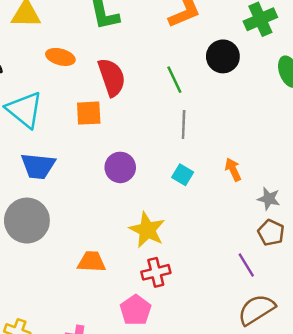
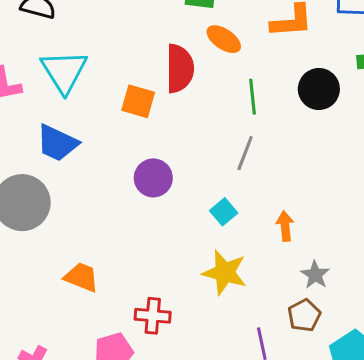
orange ellipse: (60, 57) -> (224, 39), moved
yellow star: (147, 230) -> (225, 273), moved, turned -30

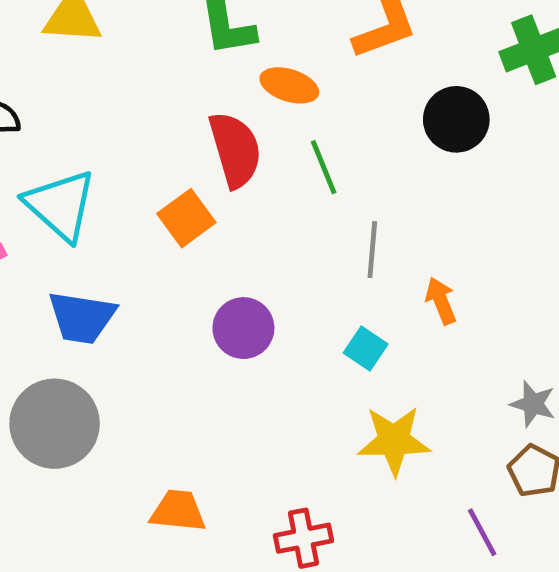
green line: (252, 97) -> (324, 167), moved
orange square: (138, 101) -> (186, 218), turned -36
orange arrow: (285, 226) -> (441, 301), moved

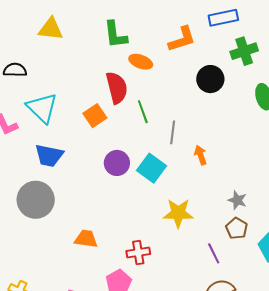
green line: (324, 167) -> (143, 112), moved
cyan square: (366, 348) -> (151, 168), moved, size x1.6

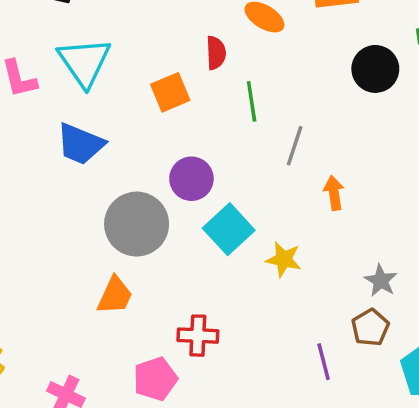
red semicircle: (117, 88) -> (216, 53), size x0.6
cyan square: (151, 168) -> (229, 229), moved
gray circle: (36, 200) -> (137, 224), moved
yellow star: (178, 213) -> (284, 259), moved, size x0.7
orange trapezoid: (86, 239) -> (115, 295), turned 95

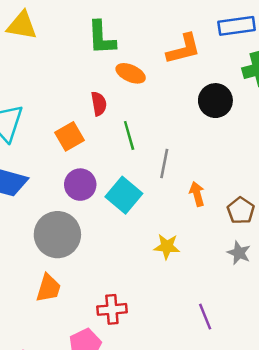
purple circle: (191, 179) -> (80, 185), moved
cyan square: (229, 229) -> (124, 195), moved
brown pentagon: (370, 327) -> (241, 211), moved

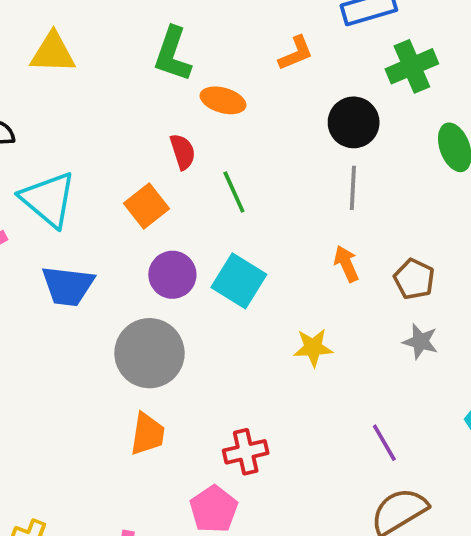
green L-shape: (102, 38) -> (173, 54), turned 30
orange L-shape: (184, 49) -> (296, 53), size x0.7
gray line: (164, 163) -> (353, 188), moved

